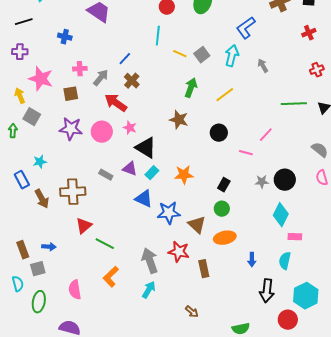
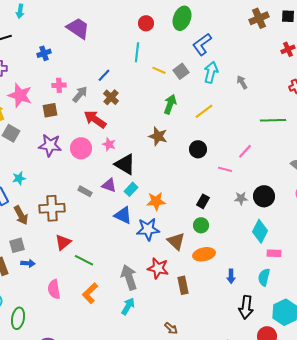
blue L-shape: (246, 28) -> (202, 44), moved
blue cross: (65, 37) -> (44, 53), turned -32
orange star: (184, 175) -> (156, 201), moved
gray square: (38, 269) -> (17, 245), moved
pink semicircle: (75, 290) -> (54, 289), moved

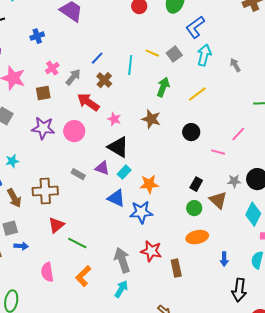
cyan line: (137, 52) -> (130, 65), moved
pink cross: (59, 85) -> (52, 68), turned -32
pink star: (109, 144) -> (114, 119), moved
brown triangle: (176, 241) -> (218, 200), moved

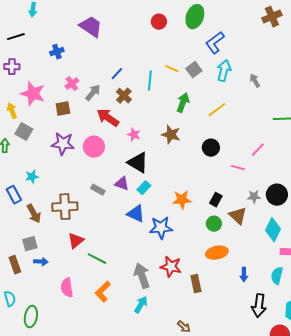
orange star: (149, 184) -> (182, 200), moved

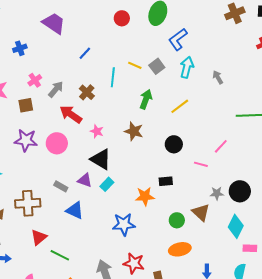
blue line: (117, 74) -> (85, 53), moved
black rectangle: (216, 200) -> (166, 181), moved, turned 56
blue triangle: (136, 214) -> (75, 210), moved

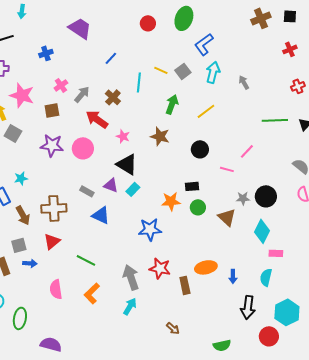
green circle: (177, 220) -> (198, 207), moved
red triangle: (39, 237) -> (52, 241), moved
orange ellipse: (180, 249) -> (206, 267), moved

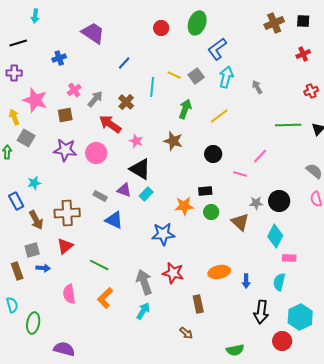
brown rectangle: (185, 285) -> (198, 304), moved

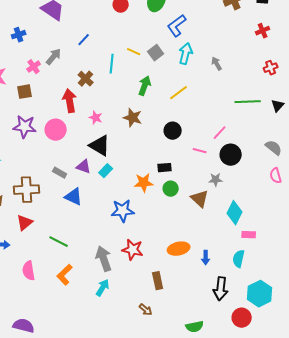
gray arrow: (95, 99) -> (54, 57), moved
red arrow: (110, 124) -> (70, 101), turned 45
black circle: (279, 201) -> (231, 155), moved

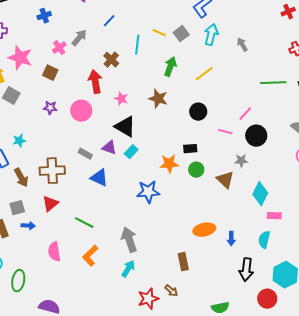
brown square: (25, 92) -> (50, 73), turned 35
purple star: (25, 127) -> (50, 108), size x0.6
red star: (133, 250) -> (148, 299), moved, turned -30

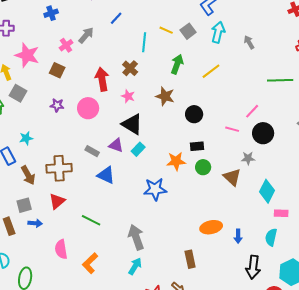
brown cross: (111, 60) -> (130, 68), moved
black circle: (198, 112) -> (194, 114), moved
orange L-shape: (90, 256) -> (90, 263), moved

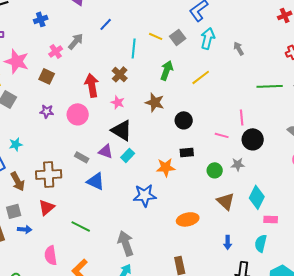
pink line: (252, 111) -> (242, 117), turned -49
green circle: (203, 167) -> (215, 170), moved
brown triangle: (232, 177) -> (226, 201), moved
orange ellipse: (211, 227) -> (188, 219), moved

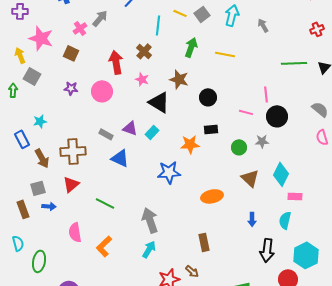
yellow line: (201, 77) -> (225, 54), turned 48
black triangle: (122, 130) -> (159, 102), moved

